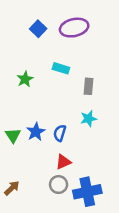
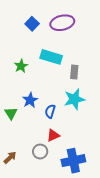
cyan rectangle: (61, 68) -> (51, 57), size x1.5
cyan star: (88, 119) -> (74, 99), size x1.5
blue star: (36, 132) -> (30, 100), moved
gray circle: (59, 185) -> (40, 151), moved

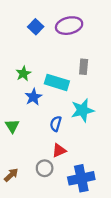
cyan rectangle: (51, 57) -> (57, 82), moved
gray rectangle: (74, 72) -> (84, 67), moved
blue star: (30, 100) -> (33, 97), moved

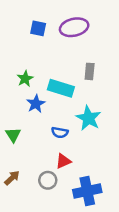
blue square: (36, 27) -> (38, 28), turned -32
cyan star: (82, 110) -> (88, 118), turned -30
blue semicircle: (56, 124) -> (60, 132), turned -96
brown arrow: (11, 175) -> (12, 178), moved

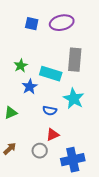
gray rectangle: (90, 71) -> (75, 60), size x1.6
green triangle: (13, 135) -> (11, 113), turned 40

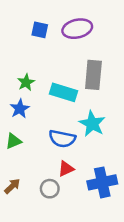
blue star: (30, 87) -> (20, 109), moved
blue semicircle: (50, 111) -> (62, 139), size x1.5
blue cross: (73, 160) -> (102, 182), moved

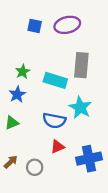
gray circle: (50, 189) -> (35, 167), moved

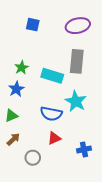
purple ellipse: (67, 25) -> (78, 26), moved
blue cross: (89, 159) -> (84, 149), size x0.6
brown arrow: (11, 162) -> (13, 139), moved

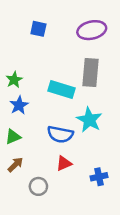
green star: (22, 68) -> (14, 80), moved

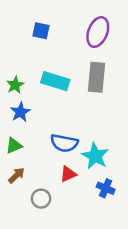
purple ellipse: (92, 30) -> (98, 32), turned -56
cyan rectangle: (61, 89) -> (55, 81), moved
cyan star: (89, 120) -> (95, 156), moved
blue cross: (99, 177) -> (106, 188), turned 35

